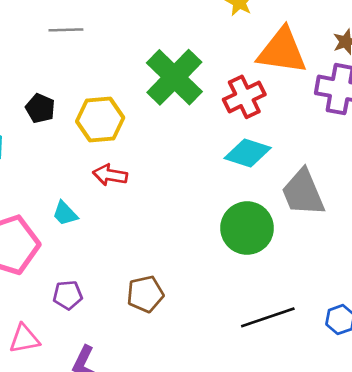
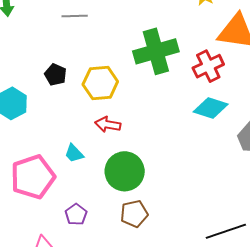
green cross: (174, 77) -> (156, 51), turned 30
green circle: (247, 228) -> (125, 171), moved
purple pentagon: (68, 295) -> (76, 214), turned -30

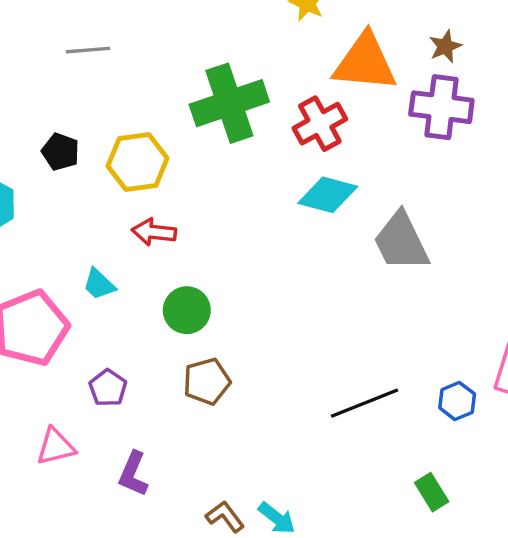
green circle: (125, 171) -> (187, 310), size x0.7

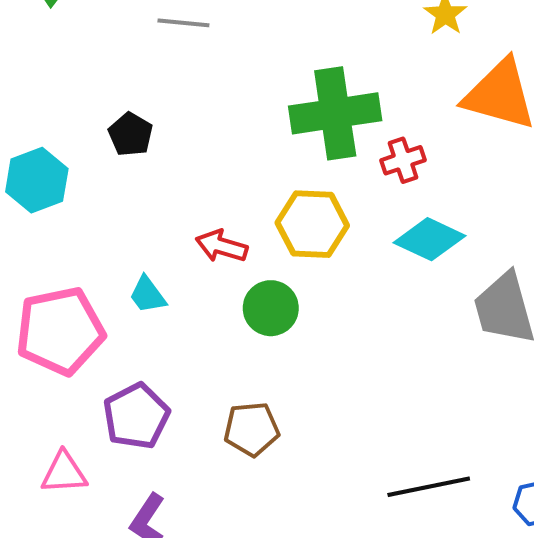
red cross: (320, 124) -> (403, 160), moved, size x0.7
yellow hexagon: (138, 162) -> (312, 224), moved
green circle: (187, 310) -> (271, 308), moved
purple pentagon: (108, 388) -> (136, 416), size x1.5

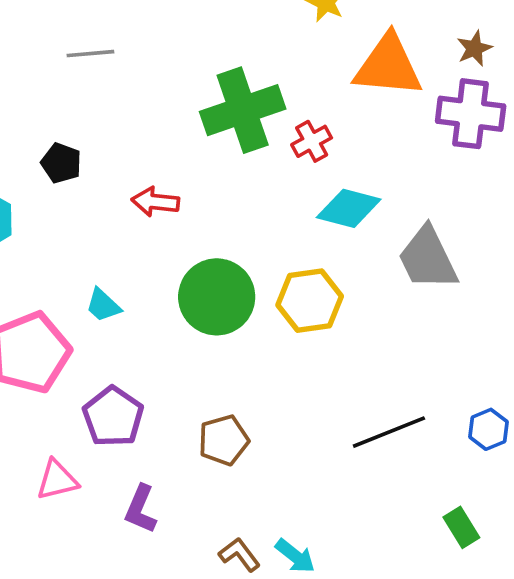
yellow hexagon: (312, 224) -> (310, 301), moved
red arrow: (222, 246) -> (155, 202), moved
green circle: (271, 308) -> (217, 297), size x1.5
brown pentagon: (252, 429) -> (224, 440), moved

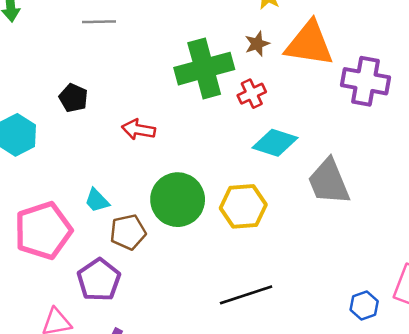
brown star: (474, 48) -> (257, 44), moved
black line: (389, 432) -> (246, 295), moved
brown pentagon: (224, 440) -> (128, 232), moved

